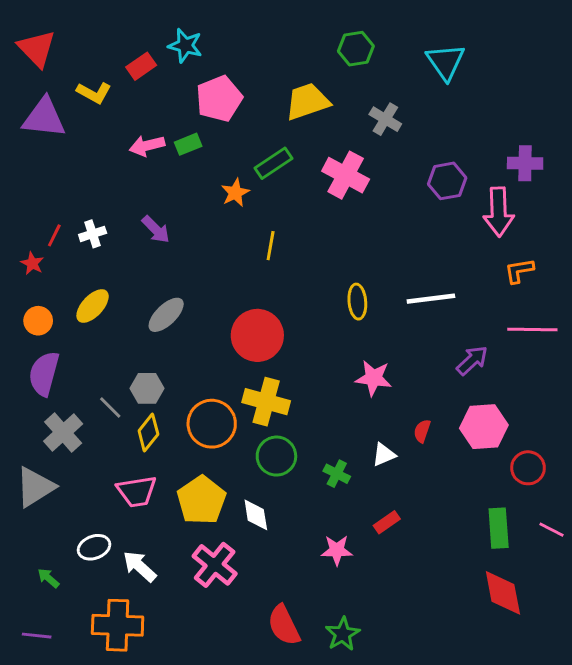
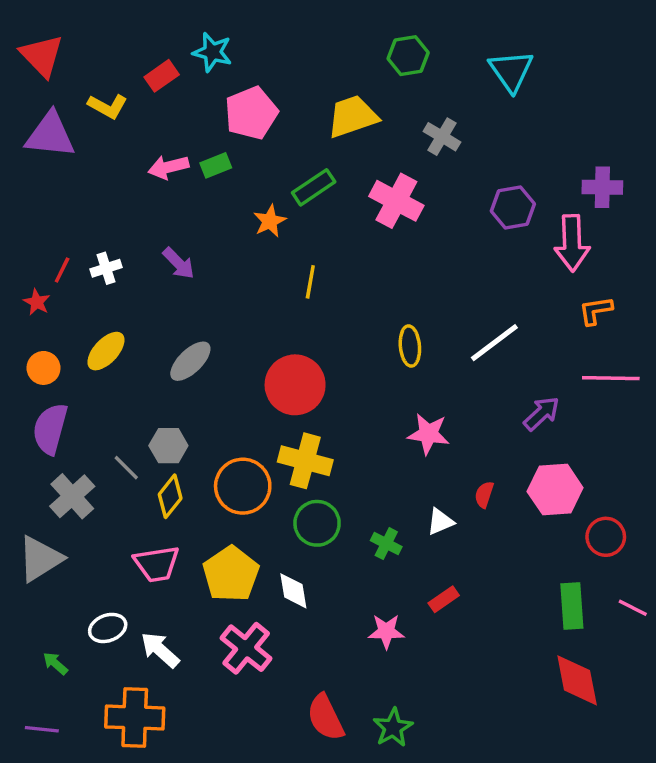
white line: (431, 299) -> (494, 343), turned -30

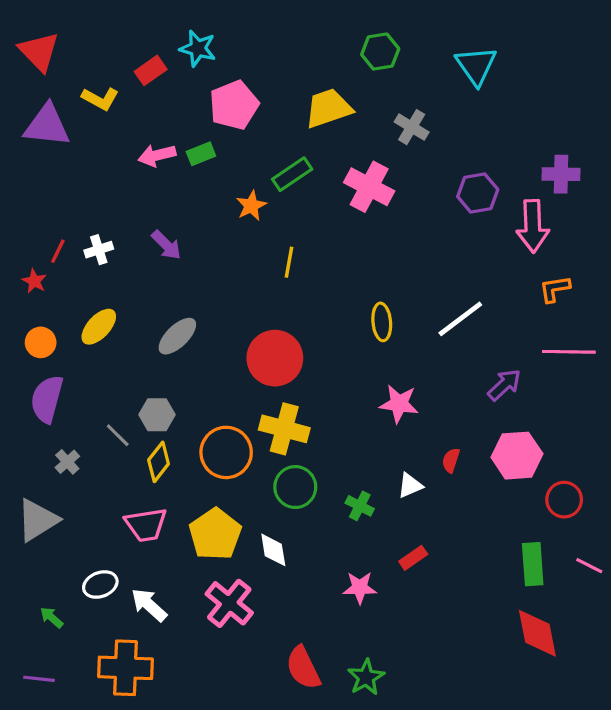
gray cross: (72, 496) -> (67, 462), size x0.6

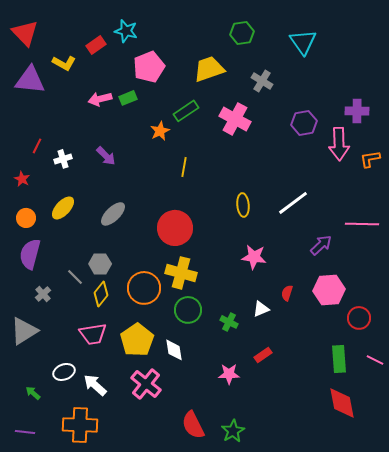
red line: (58, 251) -> (37, 146), moved
orange L-shape: (555, 289) -> (370, 159), moved

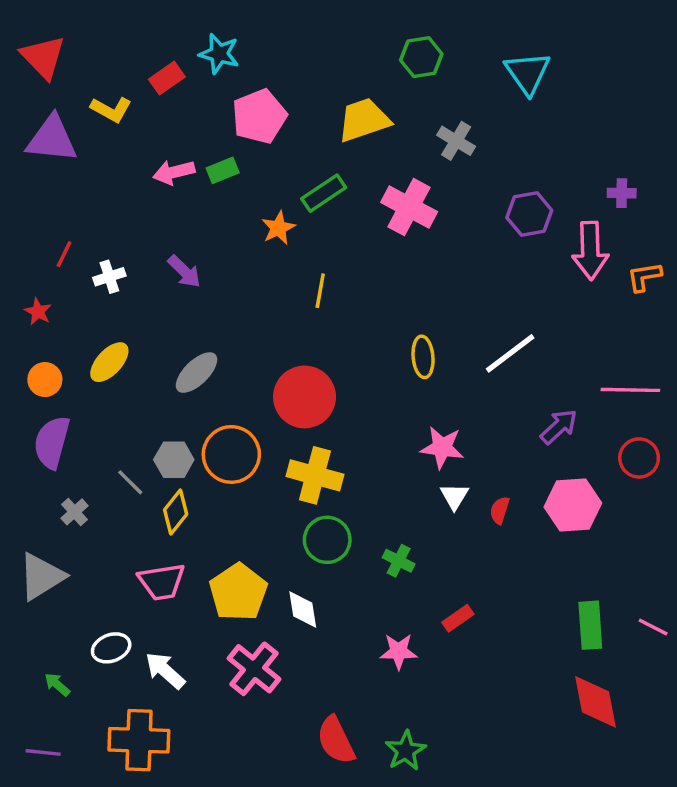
purple cross: (357, 111) -> (622, 193), size x0.7
orange circle: (144, 288) -> (231, 454), moved
white triangle: (261, 309) -> (454, 496), moved, turned -36
red circle: (359, 318) -> (639, 458), moved

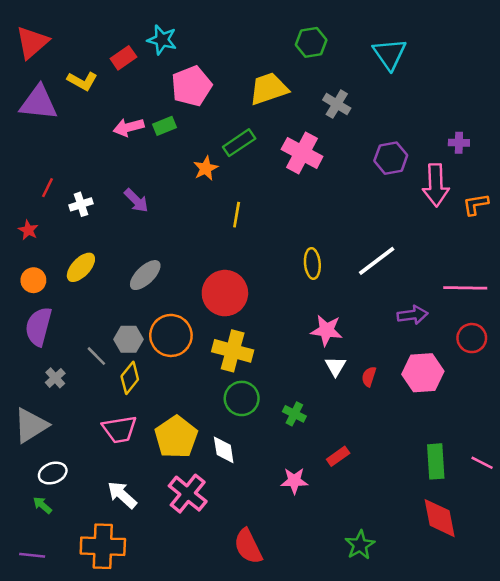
red triangle: (43, 57) -> (32, 42), turned 33
purple arrow: (559, 427) -> (413, 315), turned 36
white ellipse: (111, 648) -> (53, 473), moved
green star: (406, 751) -> (360, 545), moved

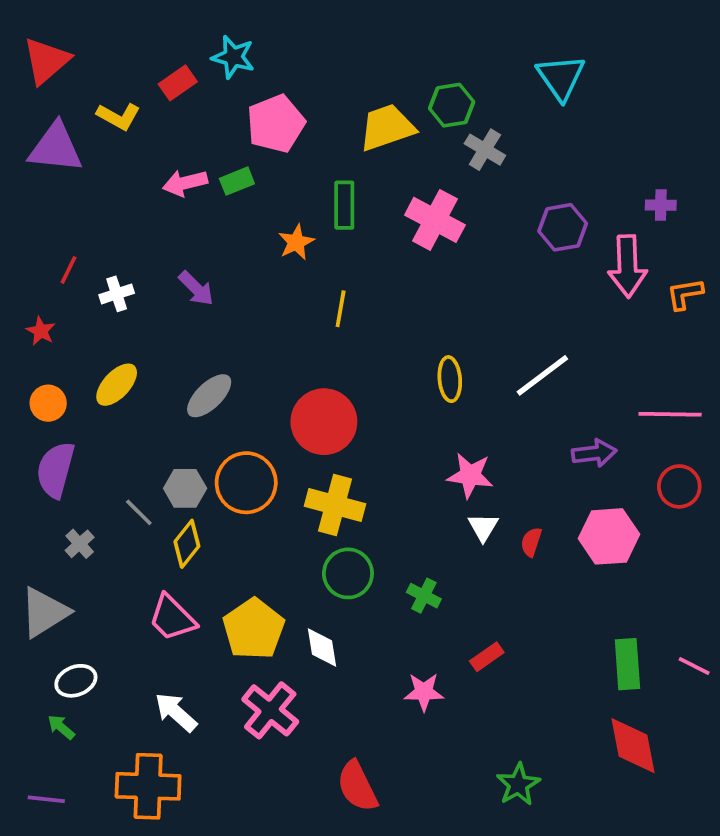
green hexagon: (311, 42) -> (452, 105), moved
green rectangle: (239, 143) -> (344, 205), turned -56
pink trapezoid: (120, 429) -> (172, 618), turned 54

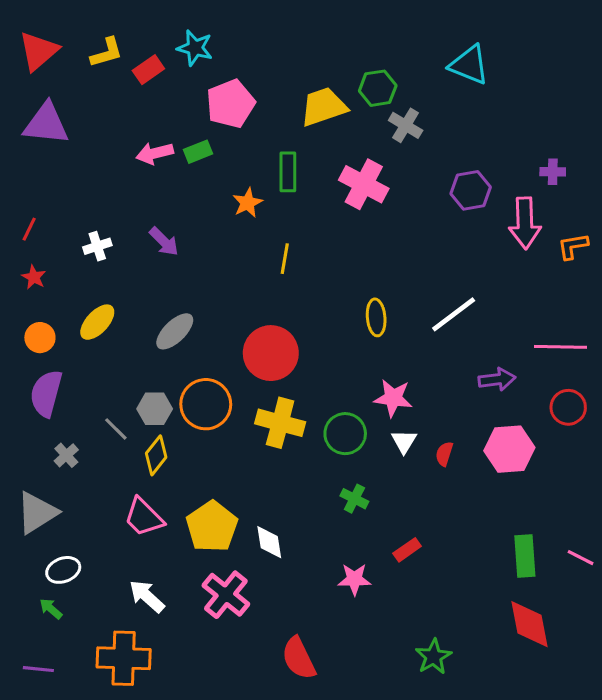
cyan triangle: (561, 77) -> (469, 65), turned -33
yellow L-shape: (118, 116) -> (107, 53), moved, turned -45
red line: (68, 270) -> (29, 229), moved
green circle: (348, 573) -> (345, 434), moved

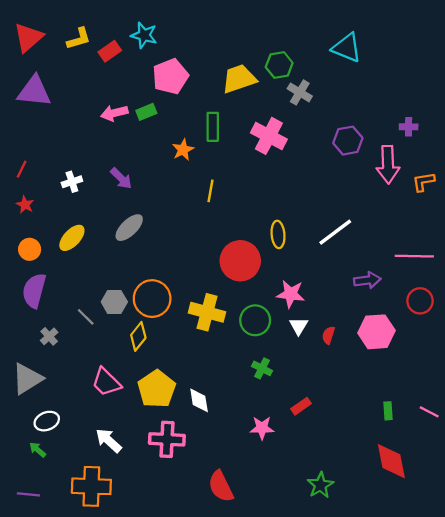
gray ellipse: (175, 331) -> (129, 228), moved
red circle: (271, 353) -> (240, 261), moved
yellow diamond: (156, 455) -> (138, 336), moved
green rectangle: (525, 556) -> (388, 411), size x0.6
pink cross: (226, 595) -> (167, 439), turned -36

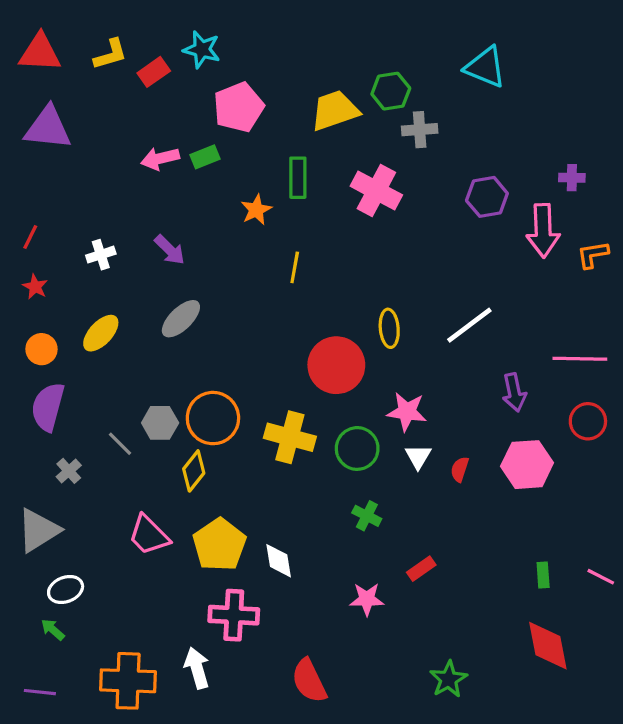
red triangle: (28, 37) -> (40, 53), turned 44
gray cross: (300, 92) -> (420, 130), turned -35
purple arrow: (367, 280) -> (514, 392), turned 85
white arrow: (109, 441) -> (197, 668), moved, turned 32

